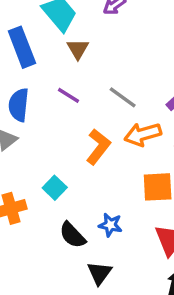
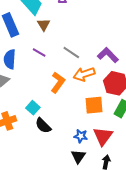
blue star: (110, 225) -> (81, 136), moved
black semicircle: (72, 235) -> (43, 126), moved
black triangle: (99, 273) -> (78, 156), moved

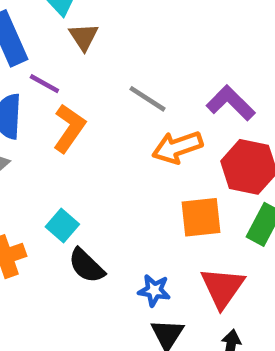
purple line: (39, 53) -> (44, 84), moved
orange L-shape: (58, 82) -> (69, 128), moved
blue star: (81, 136) -> (154, 290), moved

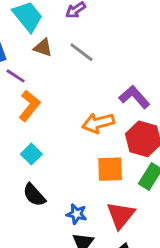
brown triangle: (84, 37) -> (43, 48), turned -42
gray line: (148, 99) -> (81, 52), moved
cyan square: (62, 226) -> (31, 154), moved

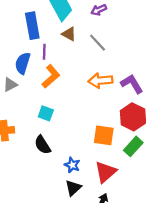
purple line: (16, 76) -> (44, 52), turned 49
orange arrow: (98, 123) -> (100, 80), moved
cyan square: (31, 154) -> (46, 113), turned -35

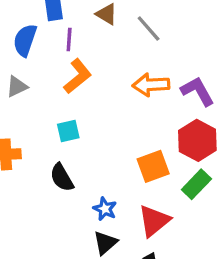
blue semicircle: (23, 63) -> (25, 40), moved
cyan square: (46, 113) -> (68, 131), turned -35
orange square: (104, 135) -> (153, 166), turned -30

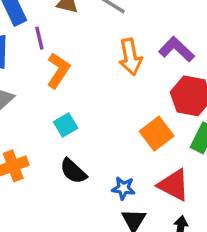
orange arrow: (151, 85) -> (130, 57), turned -81
red triangle: (154, 221) -> (174, 185), turned -36

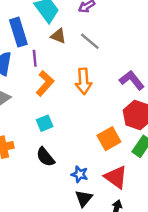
orange arrow: (130, 57) -> (84, 81), moved

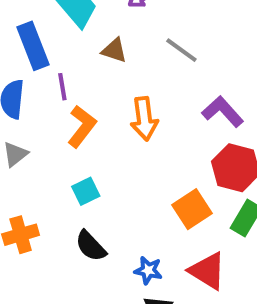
brown triangle: (58, 36) -> (114, 50), moved
gray line: (90, 41) -> (181, 50), moved

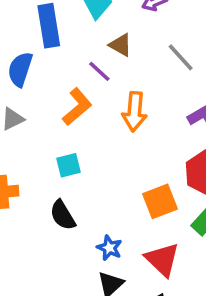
purple line: (62, 87) -> (99, 71), moved, turned -50

